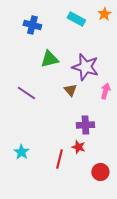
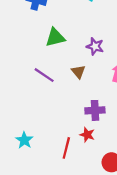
purple star: (85, 67) -> (95, 46), size x0.6
purple line: (26, 93) -> (44, 75), moved

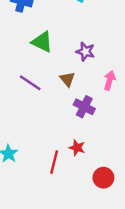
green triangle: (55, 38) -> (42, 42), turned 40
purple cross: (95, 110) -> (84, 107), moved, turned 30

